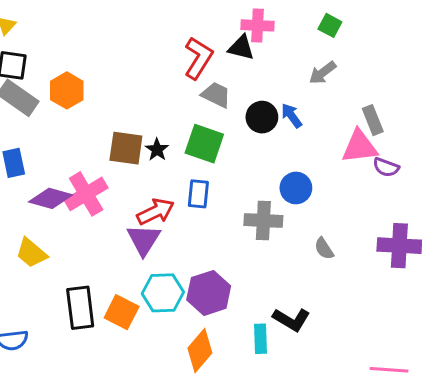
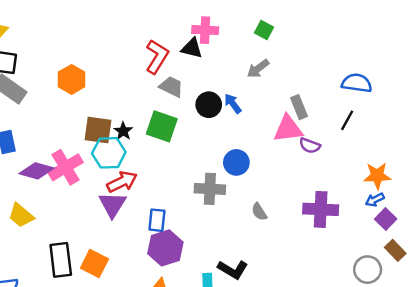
orange hexagon: (67, 90) -> (72, 79), moved
blue rectangle: (198, 194) -> (157, 220), moved
cyan hexagon: (163, 293) -> (109, 153), moved

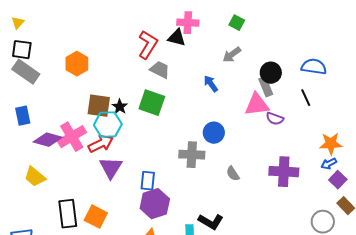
black circle: (209, 105) -> (271, 73), moved
black line: (347, 120) -> (306, 98), turned -54
red arrow: (122, 182) -> (101, 144), moved

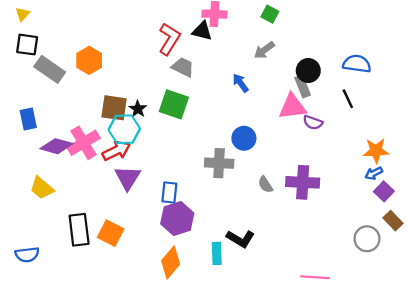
gray rectangle: (26, 72) -> (50, 69), moved
purple cross: (284, 172) -> (303, 182), moved

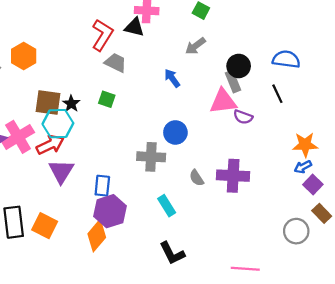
green square: (174, 104) -> (107, 99), size x0.6
black L-shape: (241, 239) -> (172, 253), moved, turned 32
cyan rectangle: (217, 253) -> (167, 206), moved, turned -30
orange diamond: (171, 262) -> (97, 236), moved

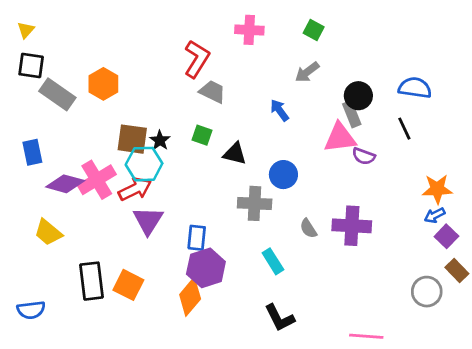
black triangle: (134, 27) -> (235, 154), moved

